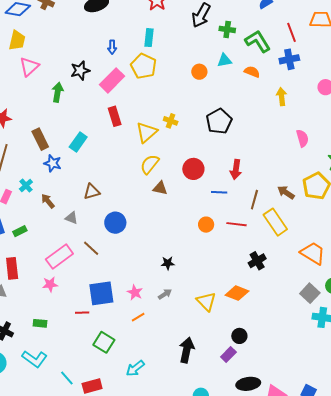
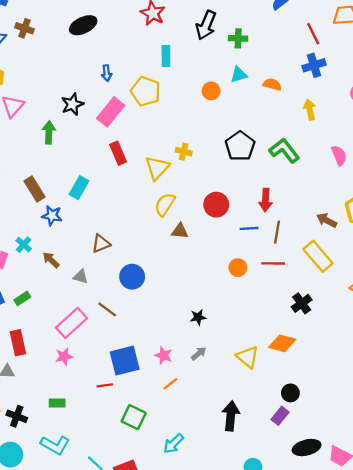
cyan rectangle: (149, 38) -> (166, 56), moved
green L-shape: (258, 41) -> (284, 151), moved
brown line: (254, 200) -> (277, 232), moved

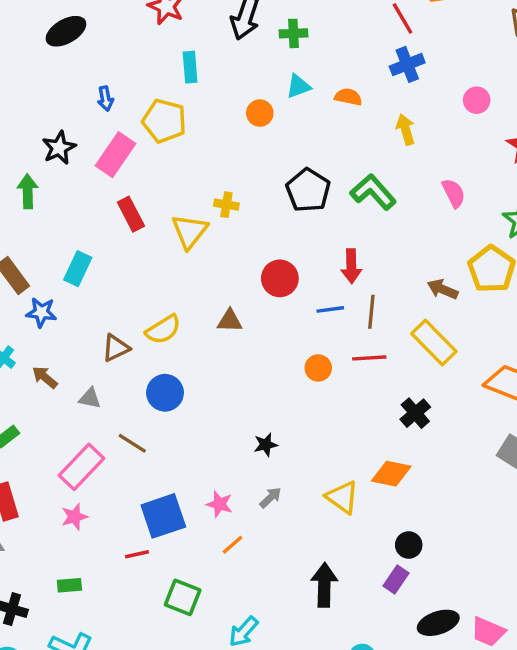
yellow semicircle: (165, 205) -> (163, 330), moved, turned -150

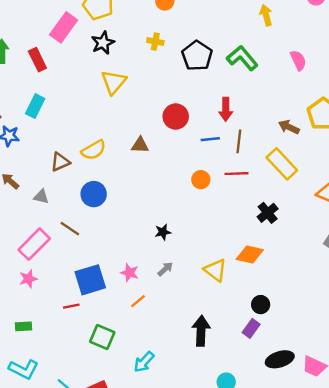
black star: (59, 148) -> (103, 43), moved
yellow cross: (226, 205) -> (155, 42), moved
red rectangle: (131, 214) -> (37, 60), moved

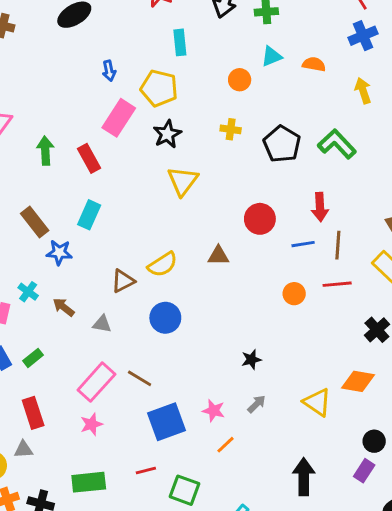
brown line: (70, 229) -> (140, 378), moved
red line: (71, 306) -> (146, 471), moved
green rectangle: (24, 326) -> (89, 482), size x1.6

